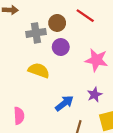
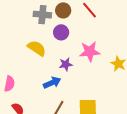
pink star: (96, 60) -> (90, 52), turned -30
purple star: (95, 95) -> (66, 64), moved

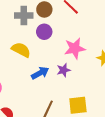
purple star: (66, 64) -> (64, 70), moved
blue arrow: (52, 83) -> (40, 73), moved

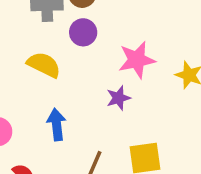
blue arrow: (40, 73) -> (57, 125), moved, turned -66

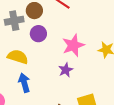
blue arrow: (57, 125) -> (24, 83), moved

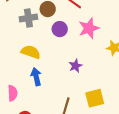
purple circle: (38, 34) -> (60, 29), moved
pink star: (73, 45) -> (89, 28), moved

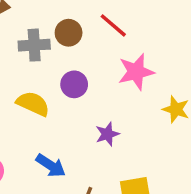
purple circle: (60, 29) -> (74, 84), moved
blue arrow: (36, 77) -> (51, 166), moved, turned 132

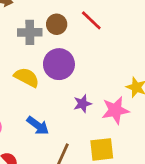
pink star: (136, 72) -> (115, 110), moved
purple circle: (74, 84) -> (59, 64), size x1.5

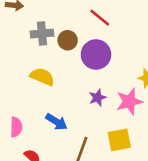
brown circle: (57, 24) -> (68, 40), moved
purple circle: (59, 64) -> (96, 54), moved

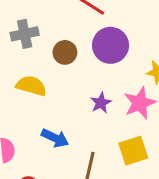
brown circle: (68, 40) -> (65, 52), moved
purple circle: (96, 54) -> (111, 45), moved

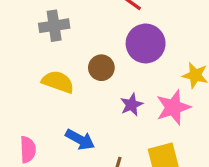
brown circle: (65, 52) -> (101, 68), moved

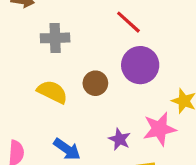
purple star: (132, 105) -> (120, 139), moved, turned -30

